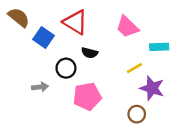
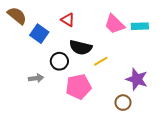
red triangle: (75, 22) -> (68, 20), size x0.6
cyan rectangle: (159, 47) -> (140, 26), moved
black semicircle: (90, 53) -> (81, 47), size x1.5
yellow line: (134, 68) -> (101, 61), moved

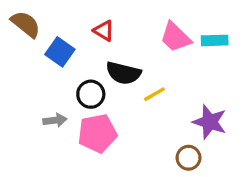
pink pentagon: (78, 87) -> (97, 133), moved

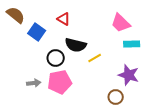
pink trapezoid: (175, 37) -> (121, 23), moved
cyan rectangle: (215, 40) -> (132, 44), moved
gray arrow: (55, 120) -> (34, 83), moved

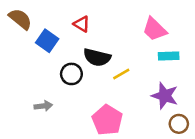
pink pentagon: (60, 82) -> (107, 120), moved, turned -30
brown circle: (116, 97) -> (179, 124), moved

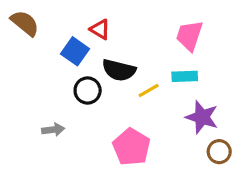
pink trapezoid: (155, 29) -> (189, 36), turned 64
blue square: (47, 41) -> (75, 51), moved
cyan rectangle: (169, 56) -> (185, 76), moved

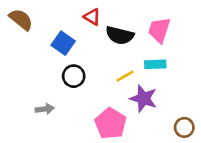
red triangle: (100, 29) -> (92, 17), moved
black semicircle: (119, 70) -> (120, 35), moved
purple star: (202, 117) -> (143, 98), moved

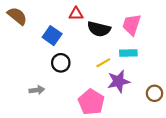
red triangle: (92, 17) -> (76, 14), turned -32
purple star: (143, 98) -> (119, 81), turned -30
brown circle: (184, 127) -> (155, 93), moved

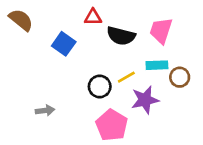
black circle: (61, 63) -> (100, 86), moved
brown circle: (155, 93) -> (180, 77), moved

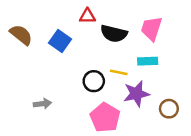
brown semicircle: (21, 20) -> (21, 35), moved
yellow line: (126, 77) -> (119, 72), turned 42
brown circle: (180, 77) -> (169, 109), moved

